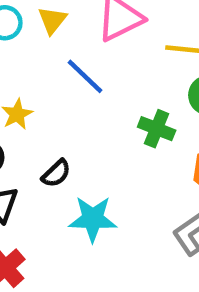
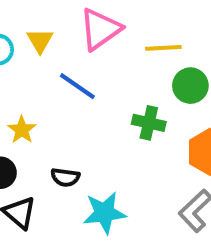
black semicircle: (56, 173) -> (65, 177), turned 60

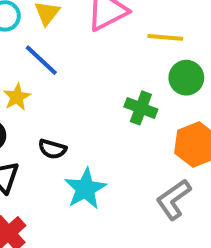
blue line: (77, 86) -> (41, 60), moved
cyan star: (104, 213) -> (85, 189), turned -30

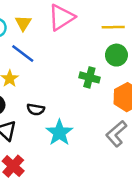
yellow line: (165, 37) -> (113, 27), moved

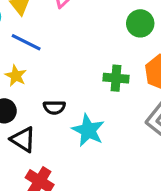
green cross: (89, 77) -> (116, 78), moved

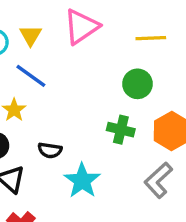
green circle: (140, 23) -> (137, 84), moved

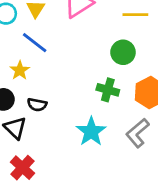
black semicircle: (50, 150) -> (37, 105), moved
cyan star: (82, 181) -> (91, 132), moved

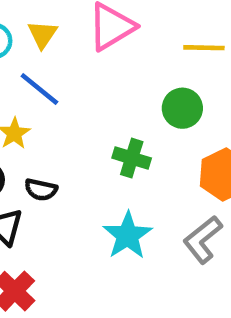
green cross: (108, 90) -> (132, 158), moved

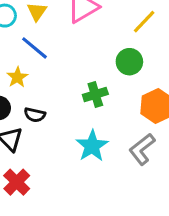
yellow line: (204, 48) -> (144, 22), turned -48
green cross: (132, 158) -> (95, 94), turned -35

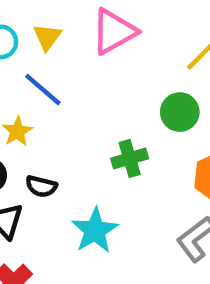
cyan star: (92, 146) -> (95, 230), moved

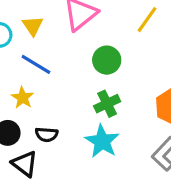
green circle: (180, 112) -> (107, 60), moved
cyan star: (95, 230) -> (102, 141), moved

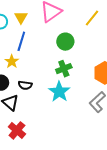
blue line: (36, 64) -> (21, 41), turned 72

